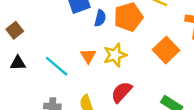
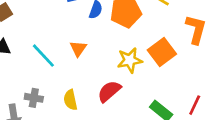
yellow star: (115, 55) -> (130, 60), moved

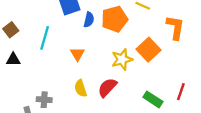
cyan line: (43, 56) -> (45, 38), moved, turned 65
yellow semicircle: (70, 100) -> (81, 88), moved

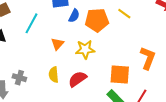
orange L-shape: (175, 27) -> (148, 58), moved
orange square: (149, 50) -> (120, 74), moved, turned 35
yellow star: (122, 59) -> (85, 49), moved

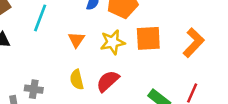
orange L-shape: (148, 58) -> (194, 43), turned 30
orange square: (120, 74) -> (148, 38), moved

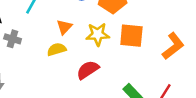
yellow semicircle: (77, 80) -> (57, 49), moved, turned 78
gray cross: (34, 89) -> (13, 39), moved

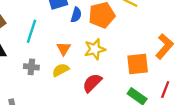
orange square: (131, 36) -> (138, 64), moved
gray cross: (13, 39) -> (31, 67), moved

